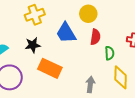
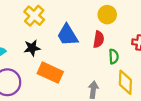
yellow circle: (88, 14) -> (107, 15), moved
yellow cross: (35, 15) -> (34, 16), turned -30

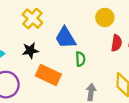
red semicircle: (99, 39) -> (117, 43), moved
green semicircle: (114, 56) -> (80, 59), moved

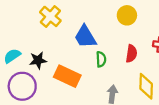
red semicircle: (117, 43) -> (131, 54), moved
black star: (30, 50) -> (38, 60), moved

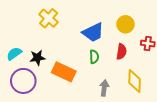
yellow circle: (127, 15) -> (125, 24), moved
blue trapezoid: (85, 37) -> (93, 32), moved, turned -85

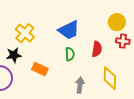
yellow cross: (49, 18) -> (25, 33), moved
yellow circle: (125, 24) -> (117, 22), moved
orange rectangle: (64, 72) -> (40, 69), size x0.7

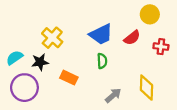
yellow circle: (117, 22) -> (150, 14), moved
red semicircle: (97, 49) -> (132, 38), moved, turned 42
gray arrow: (80, 85) -> (113, 95), turned 42

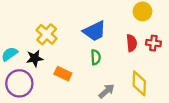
red semicircle: (132, 38) -> (132, 43), moved, turned -56

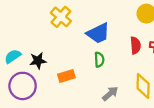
yellow cross: (47, 34) -> (61, 17), moved
orange rectangle: (63, 74) -> (66, 76), turned -42

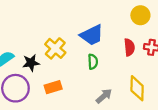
yellow cross: (61, 17) -> (55, 48), moved
orange rectangle: (66, 76) -> (53, 87), moved

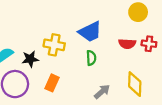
red semicircle: (129, 47) -> (127, 44), turned 98
yellow cross: (55, 48) -> (54, 45), turned -30
orange rectangle: (53, 87) -> (52, 83), turned -49

